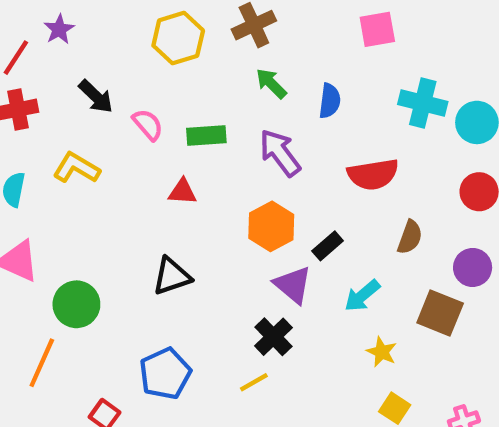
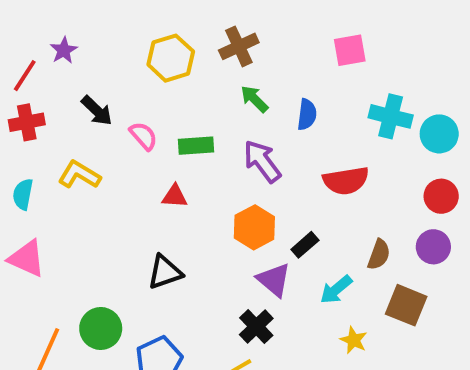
brown semicircle: (410, 237) -> (379, 255), moved
purple circle: (473, 267) -> (433, 247), moved
green circle: (76, 304) -> (101, 329), moved

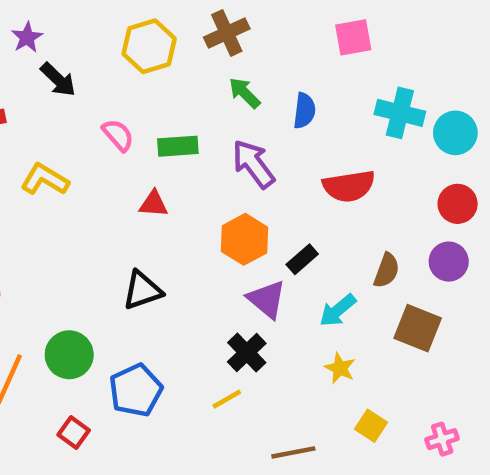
black arrow: (97, 111) -> (58, 80), moved
yellow star: (354, 340) -> (340, 368), moved

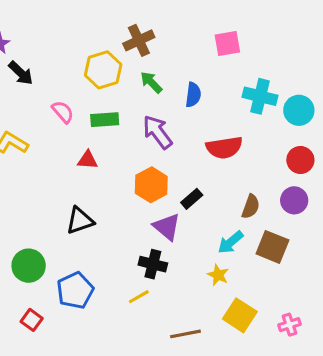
yellow hexagon: (149, 46) -> (103, 70), moved
cyan arrow: (338, 310) -> (230, 242), moved
black cross: (247, 353) -> (153, 264), turned -32
yellow square: (371, 426) -> (240, 315), size x1.5

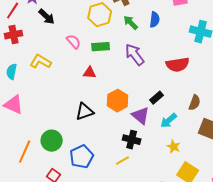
blue semicircle: (193, 95) -> (155, 20), moved
orange hexagon: (151, 185) -> (118, 101), moved
cyan arrow: (230, 242) -> (169, 121), moved

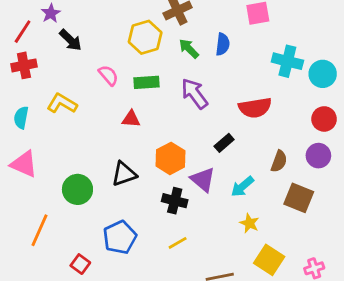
black rectangle: (157, 98) -> (224, 143), moved
black cross: (132, 140) -> (175, 201), moved
green circle: (52, 141) -> (77, 189), moved

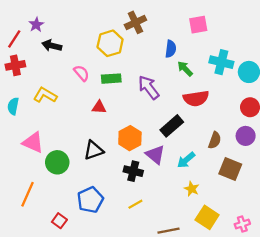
black arrow: (70, 40) -> (52, 46), turned 150
green arrow: (189, 49) -> (185, 69), moved
black rectangle: (224, 143) -> (172, 126), size x1.5
pink triangle: (24, 164) -> (33, 142), moved

